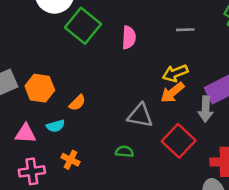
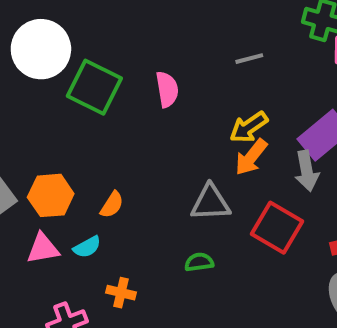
pink triangle: (25, 134) -> (43, 248), moved

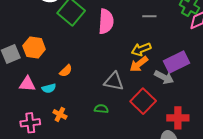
pink semicircle: (167, 89) -> (106, 21), size x1.4
gray arrow: (307, 171) -> (164, 77), turned -66
orange hexagon: (51, 195) -> (34, 48), moved

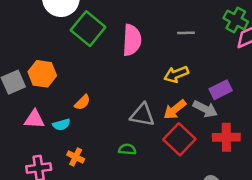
purple rectangle: (177, 62) -> (221, 90), size x0.7
orange arrow: (139, 64) -> (175, 110), moved
red cross: (178, 118) -> (226, 137), moved

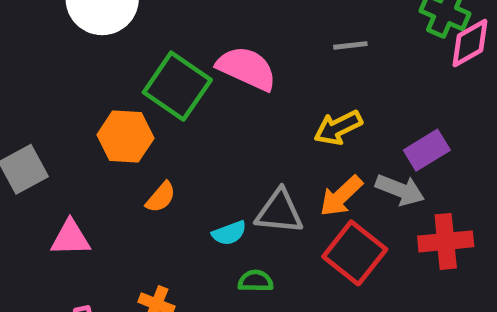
green square: (88, 29) -> (177, 86), moved
pink semicircle: (132, 40) -> (247, 68), turned -64
orange hexagon: (42, 74) -> (125, 137), moved
cyan semicircle: (61, 125) -> (229, 233), moved

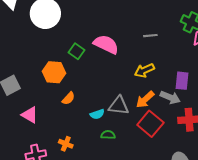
green square: (177, 86) -> (76, 51), size x0.6
purple rectangle: (427, 150) -> (182, 81), turned -54
pink triangle: (70, 238) -> (30, 115), turned 30

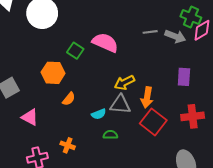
yellow arrow: (144, 70) -> (124, 83), moved
gray arrow: (170, 97) -> (175, 36), moved
orange arrow: (145, 99) -> (147, 97), turned -36

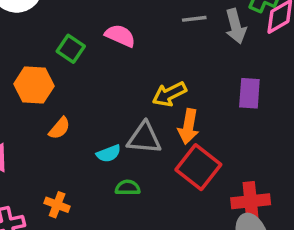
gray arrow: (175, 36) -> (236, 26), turned 54
pink semicircle: (105, 43) -> (120, 36), size x0.7
yellow arrow: (124, 83) -> (169, 94), moved
red cross: (193, 116) -> (251, 201), moved

